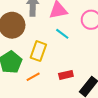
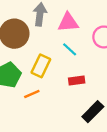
red rectangle: (66, 75) -> (77, 81), moved

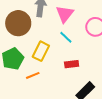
pink triangle: (68, 22) -> (65, 14), turned -48

